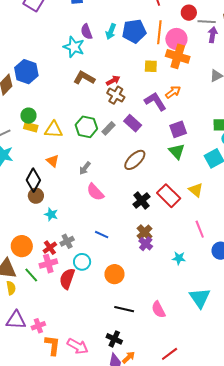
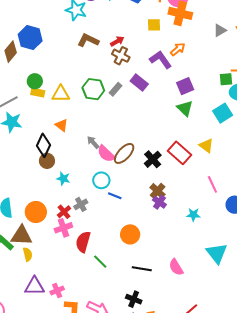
brown ellipse: (135, 160) -> (124, 153), moved
gray arrow: (85, 168) -> (93, 142), moved, turned 104
cyan circle: (82, 262) -> (101, 180), moved
green line: (31, 275) -> (100, 262), moved

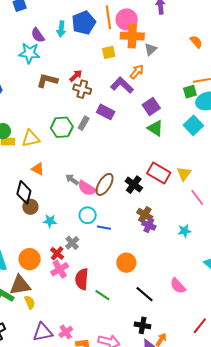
gray triangle: (220, 30) -> (151, 49), moved
yellow triangle: (206, 146) -> (184, 174), moved, turned 42
black line: (142, 269) -> (144, 294), turned 42

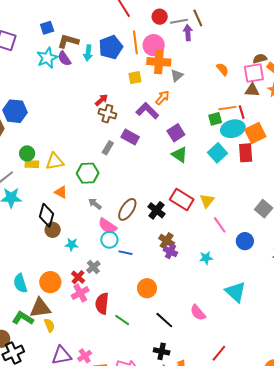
cyan star: (29, 53) -> (47, 58), moved, turned -30
brown L-shape: (47, 81) -> (68, 41), moved
green hexagon: (62, 127) -> (88, 173), moved
pink semicircle: (87, 188) -> (107, 226), moved

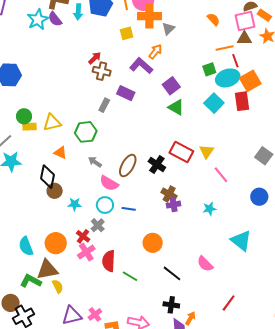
orange line: (227, 108) -> (225, 48), moved
cyan circle: (109, 240) -> (105, 205), moved
blue circle: (245, 241) -> (259, 197), moved
purple cross: (170, 251) -> (174, 205), turned -32

